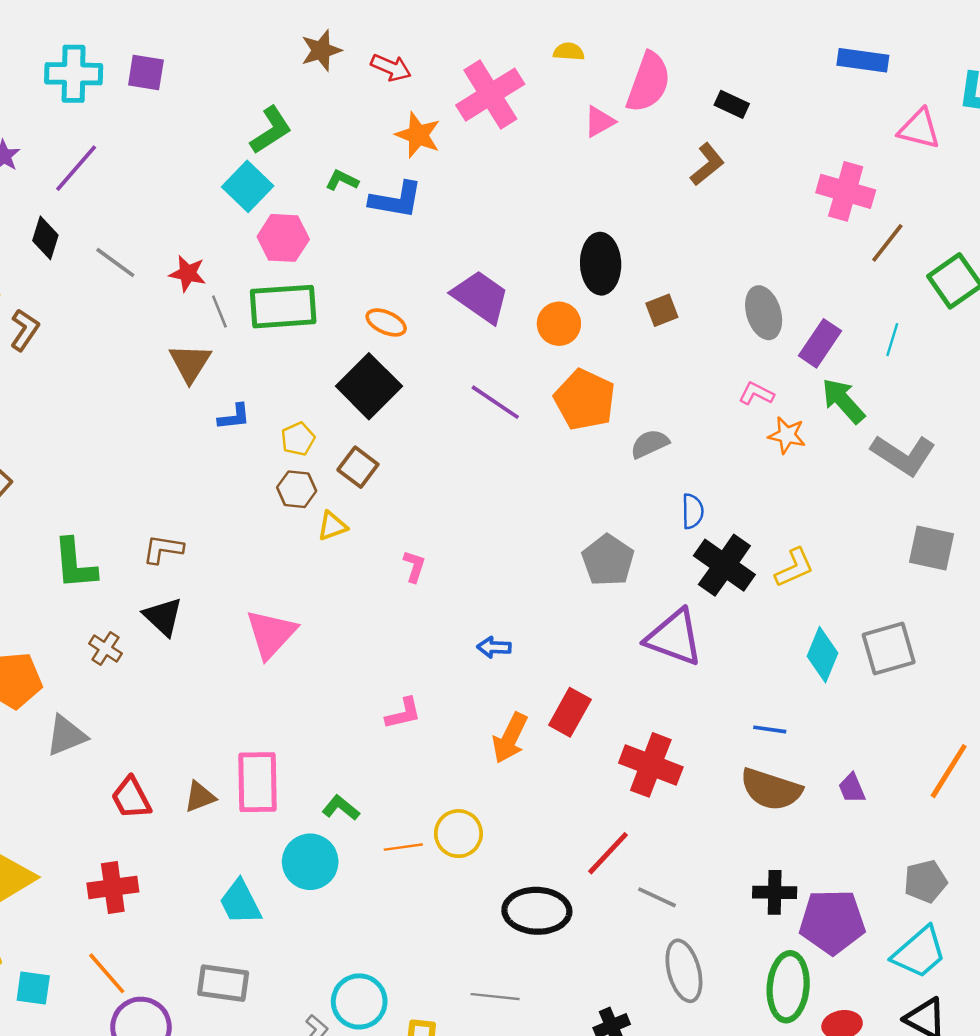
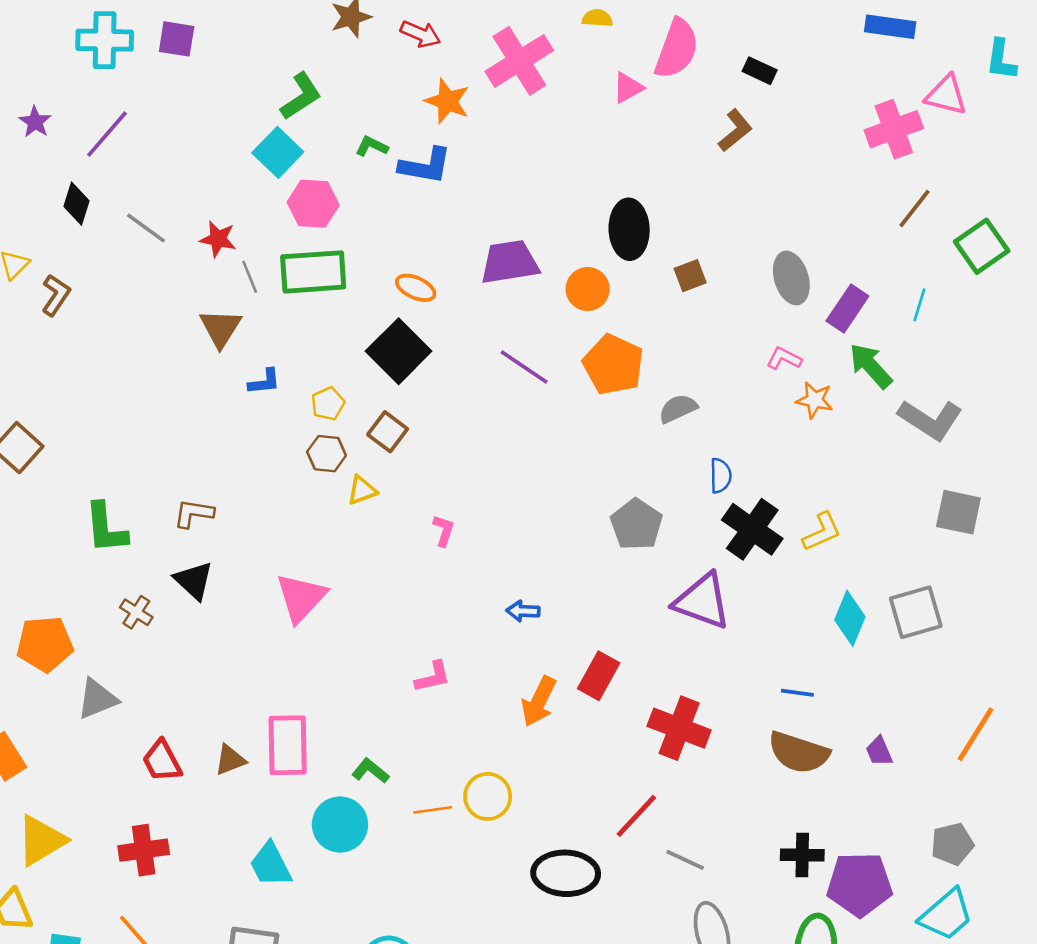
pink cross: (846, 191) -> (894, 129), moved, turned -36
purple trapezoid: (481, 297) -> (510, 262), turned -44

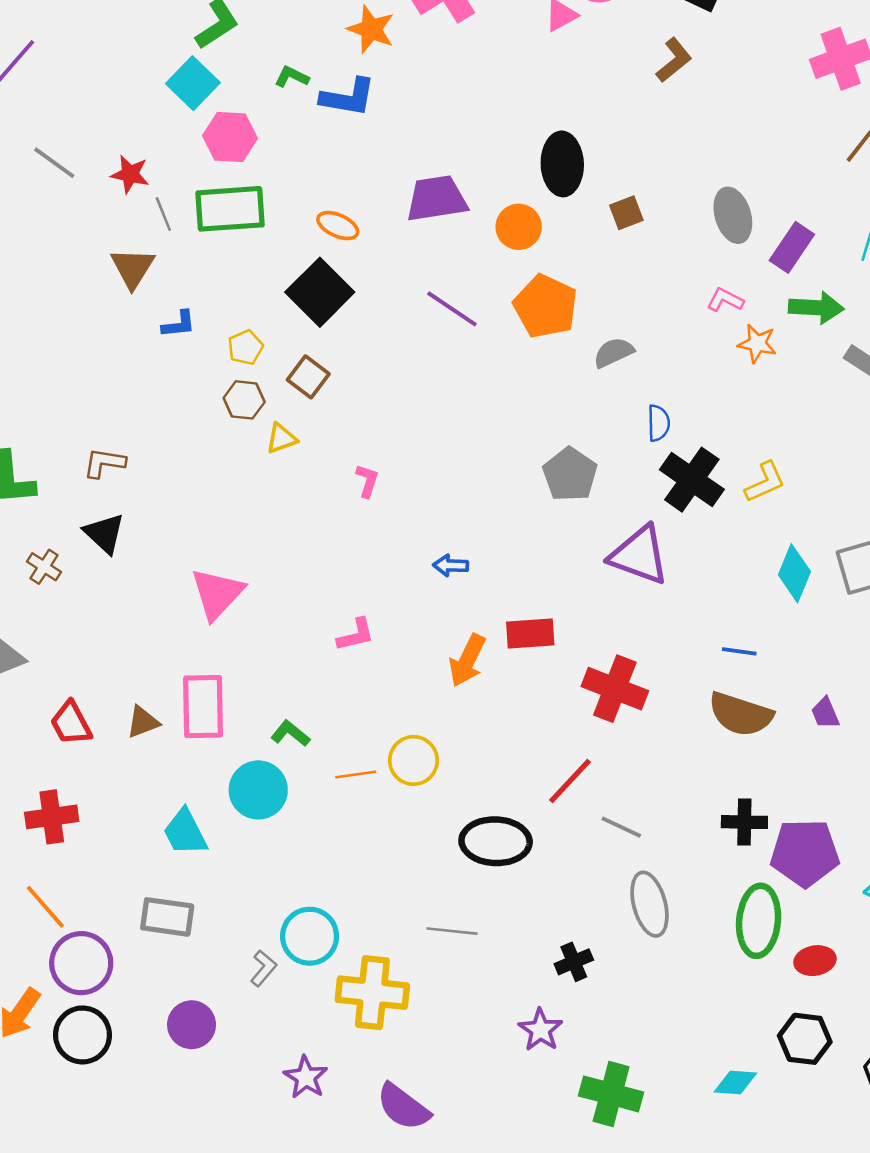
green arrow: (871, 366) -> (816, 308), turned 135
pink triangle: (301, 598) -> (217, 594), moved
red rectangle: (599, 676) -> (530, 633), turned 57

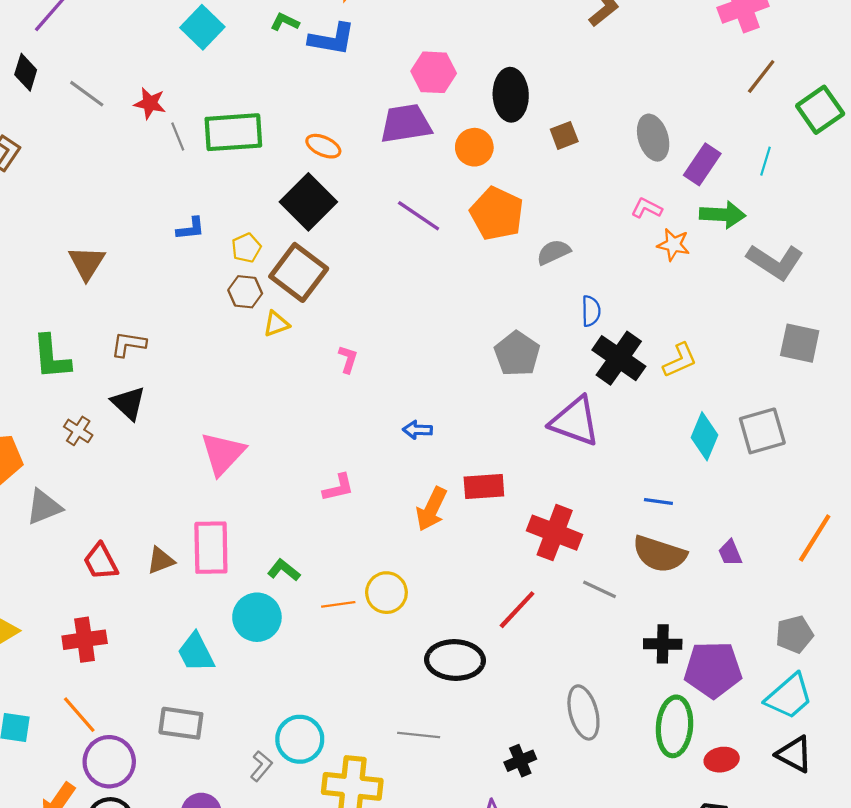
pink hexagon: (230, 137) -> (434, 72), moved
brown triangle: (133, 268) -> (87, 263), moved
brown square: (308, 377) -> (299, 272), size x1.6
gray line: (621, 827) -> (600, 589), moved

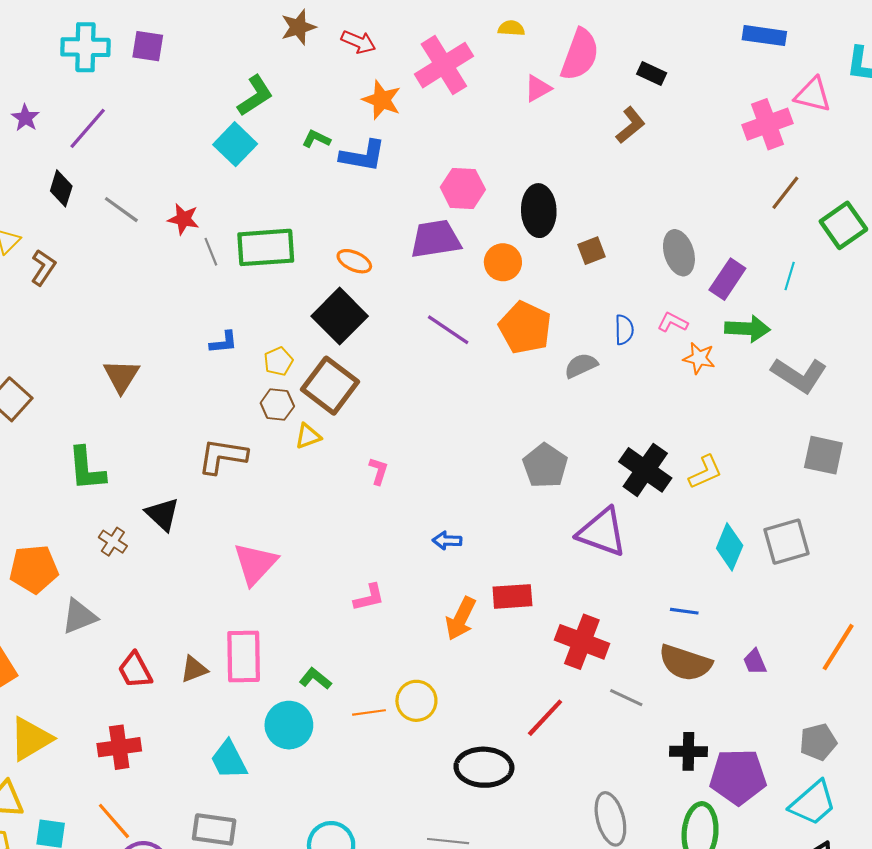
blue semicircle: (591, 311) -> (624, 330), moved
brown L-shape: (128, 344) -> (223, 456), moved, size x1.4

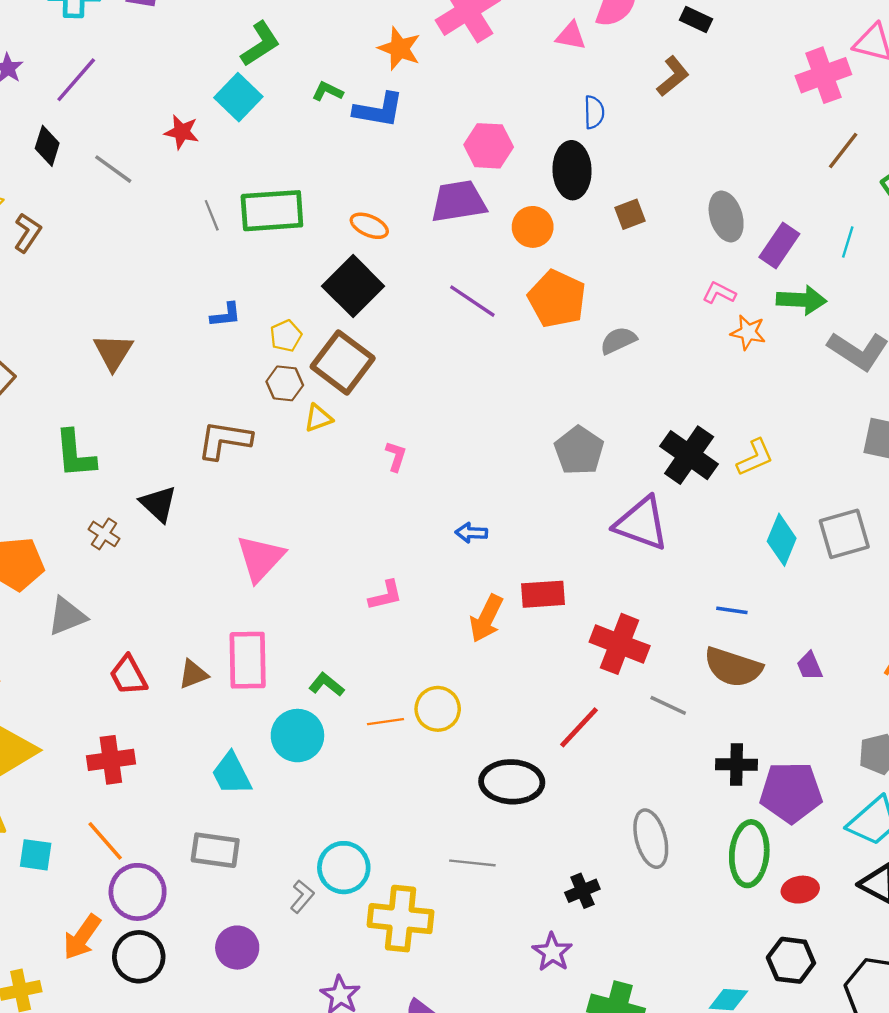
pink triangle: (538, 88) -> (571, 36), turned 40
red star: (183, 219) -> (182, 132), moved
blue semicircle: (624, 330) -> (594, 112), moved

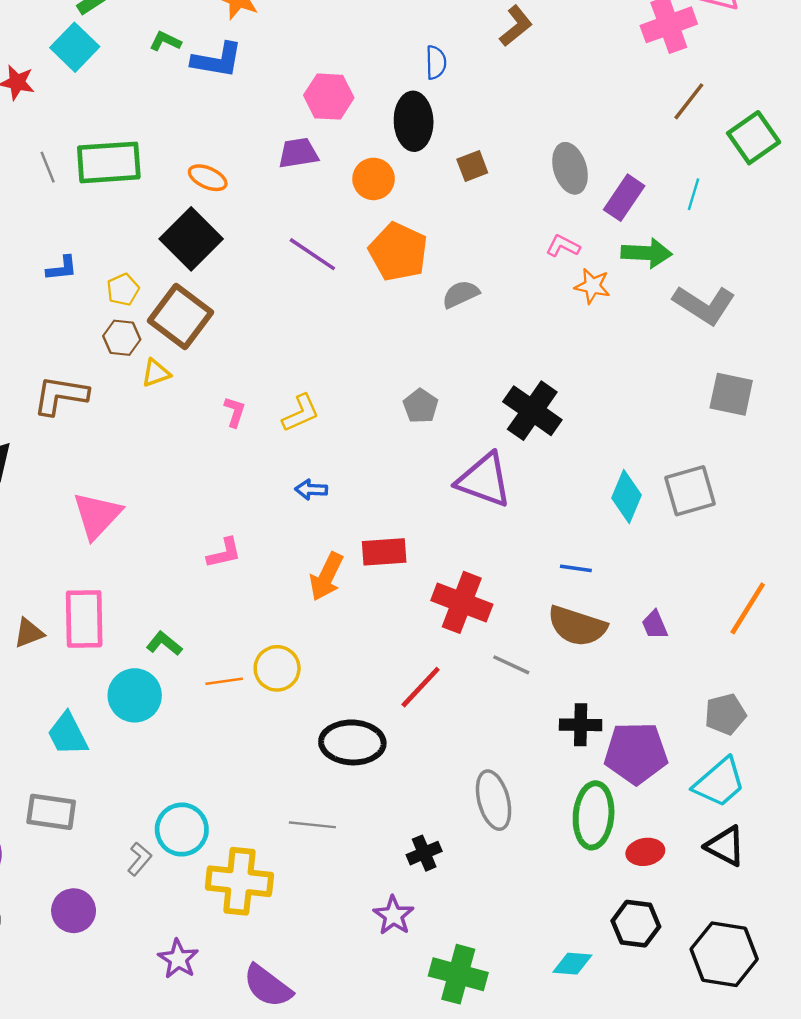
purple trapezoid: (458, 201) -> (298, 153), size x0.7
gray pentagon: (579, 451) -> (421, 406), size x0.7
yellow L-shape: (755, 457) -> (301, 413), moved

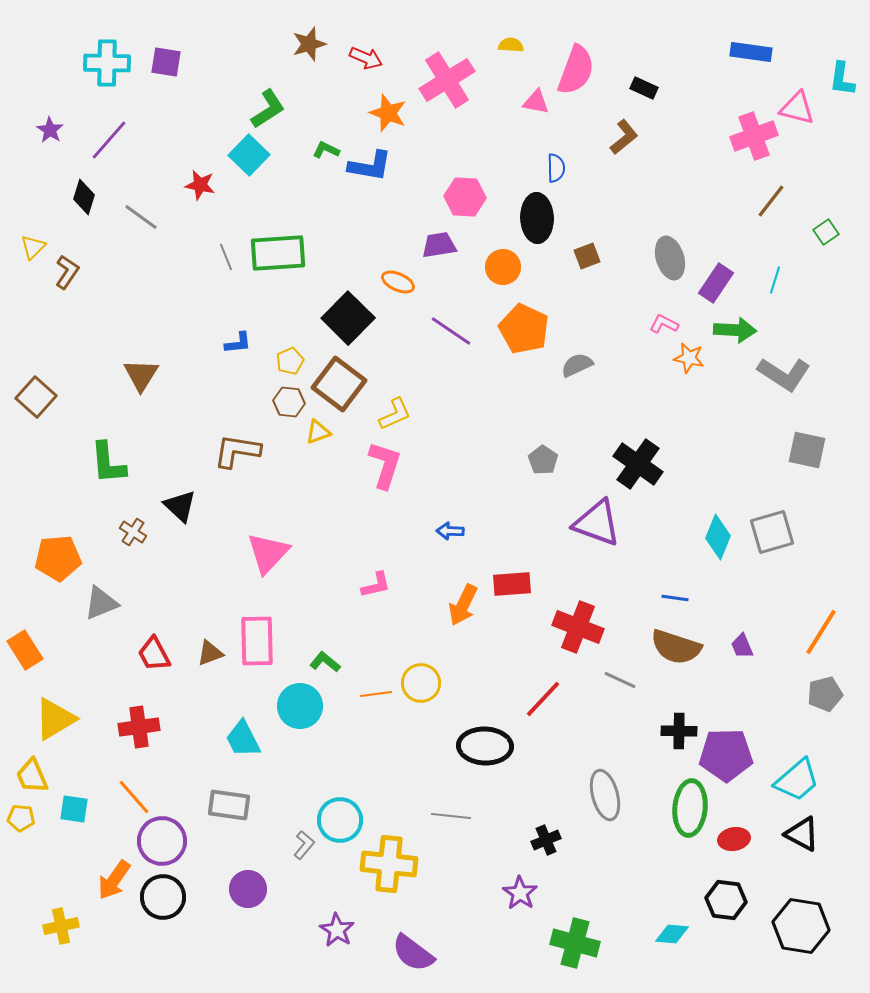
green square: (754, 138) -> (826, 232), size x0.6
orange ellipse: (208, 178) -> (398, 282), moved
pink L-shape: (235, 412) -> (385, 465), size x1.8
yellow L-shape: (301, 413) -> (395, 414), moved
gray pentagon: (725, 714) -> (825, 694), moved

